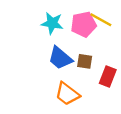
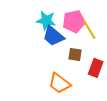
yellow line: (101, 20) -> (89, 30), moved, turned 30
blue trapezoid: (60, 58) -> (53, 36), moved

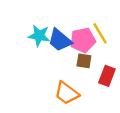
cyan star: (46, 20) -> (39, 36), moved
pink pentagon: (74, 21) -> (83, 40), moved

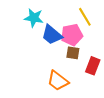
yellow line: (100, 33) -> (85, 17), moved
cyan star: (39, 36) -> (34, 18), moved

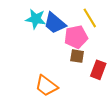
blue trapezoid: (52, 35) -> (55, 23), moved
orange trapezoid: (58, 81) -> (46, 86), moved

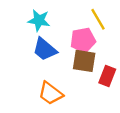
blue trapezoid: (55, 23) -> (45, 49), moved
brown square: (77, 56) -> (84, 61), size x1.5

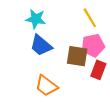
pink pentagon: (83, 40) -> (93, 45), moved

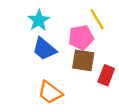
cyan star: (36, 19) -> (39, 20), turned 30
pink pentagon: (93, 45) -> (81, 37), moved

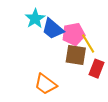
yellow line: (97, 19) -> (88, 44), moved
blue trapezoid: (44, 49) -> (53, 29), moved

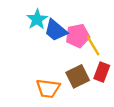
brown square: (76, 55) -> (78, 76), moved, turned -35
orange trapezoid: (45, 84) -> (48, 88), turned -30

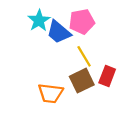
pink pentagon: (78, 36) -> (82, 22), moved
yellow line: (93, 46) -> (84, 56), moved

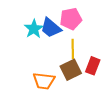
cyan star: (39, 20) -> (34, 29), moved
yellow line: (84, 56) -> (73, 49), turned 30

